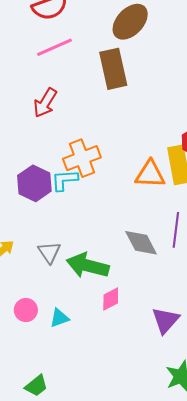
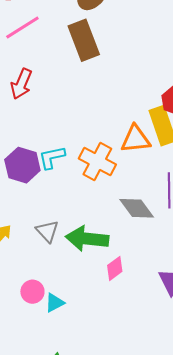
orange cross: (82, 158) -> (97, 162), moved, turned -33
cyan triangle: (59, 318) -> (55, 303), moved

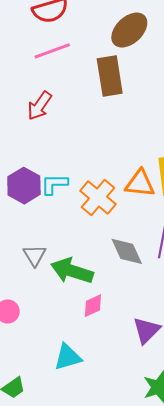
cyan triangle: (55, 303) -> (68, 357), moved, size x1.4

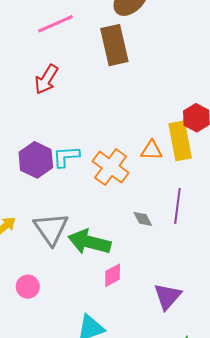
orange triangle: (140, 183) -> (152, 150), size x0.7
gray diamond: (127, 251) -> (143, 219), size x0.6
gray triangle: (35, 255) -> (51, 229), size x1.5

